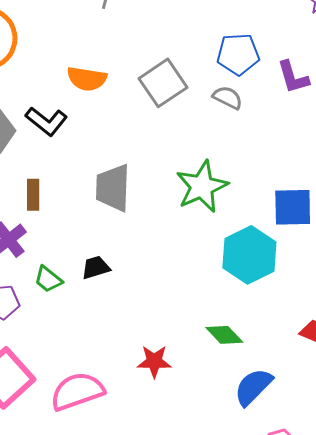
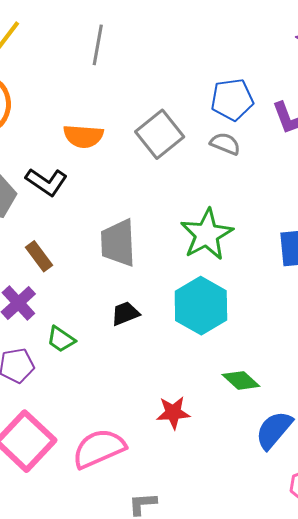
brown rectangle: (33, 195) -> (39, 256), turned -32
cyan hexagon: (249, 255) -> (201, 306), moved
black trapezoid: (96, 268) -> (125, 314), moved

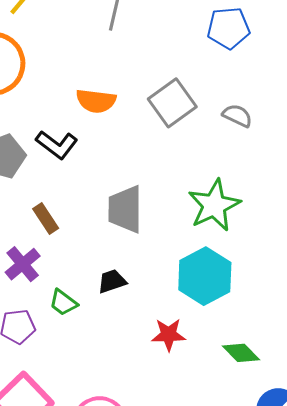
blue pentagon: (232, 100) -> (228, 28), moved
black trapezoid: (125, 314) -> (112, 281), moved
red star: (173, 413) -> (169, 335), moved

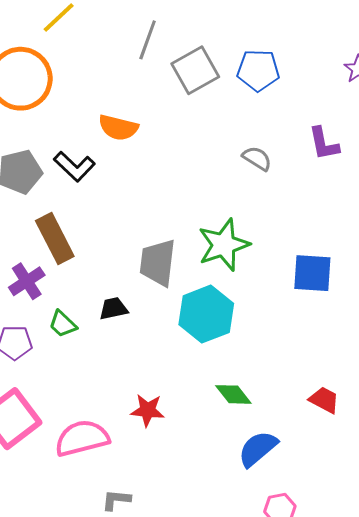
gray square: (172, 103) -> (195, 70), moved
gray trapezoid: (125, 209) -> (158, 263), moved
brown rectangle: (46, 219) -> (55, 239), size x1.6
red star: (169, 335) -> (148, 410), moved

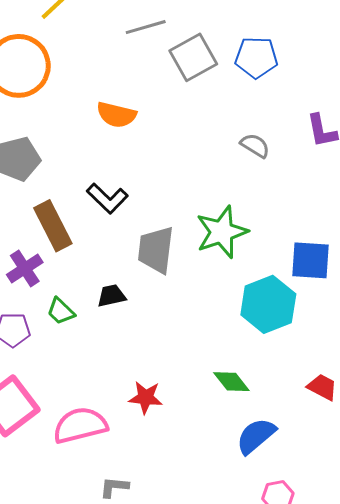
gray line: (148, 40) -> (146, 27), turned 54
black L-shape: (74, 166) -> (107, 198), moved
cyan hexagon: (206, 314) -> (268, 304), moved

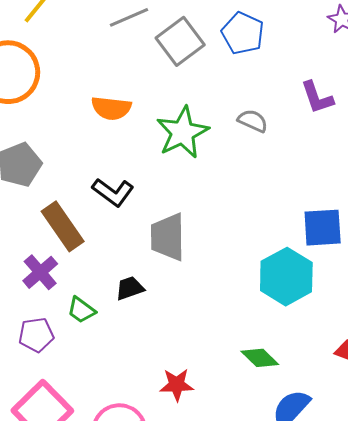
blue pentagon: (256, 57) -> (243, 33), turned 30
green star: (222, 232) -> (182, 132), moved

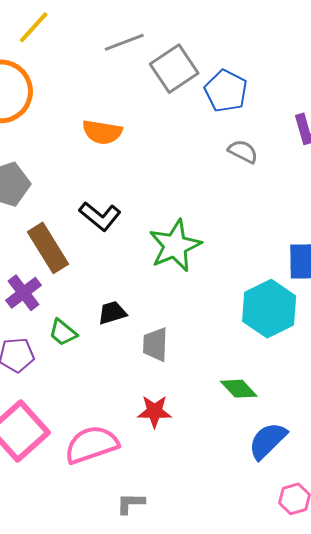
blue pentagon: (243, 33) -> (226, 91), moved
green star: (182, 132) -> (175, 246), moved
gray trapezoid: (168, 237) -> (155, 344), moved, size x0.7

